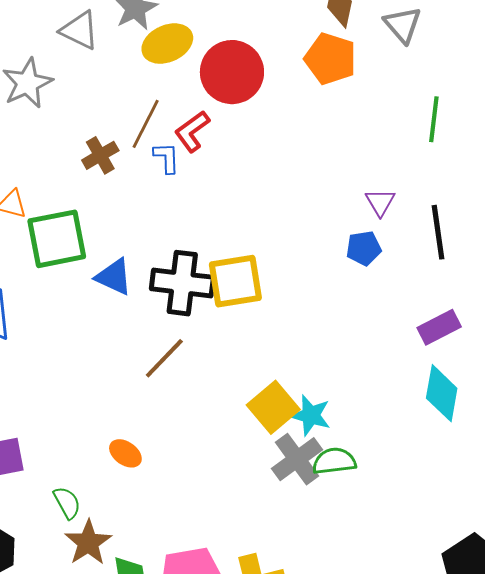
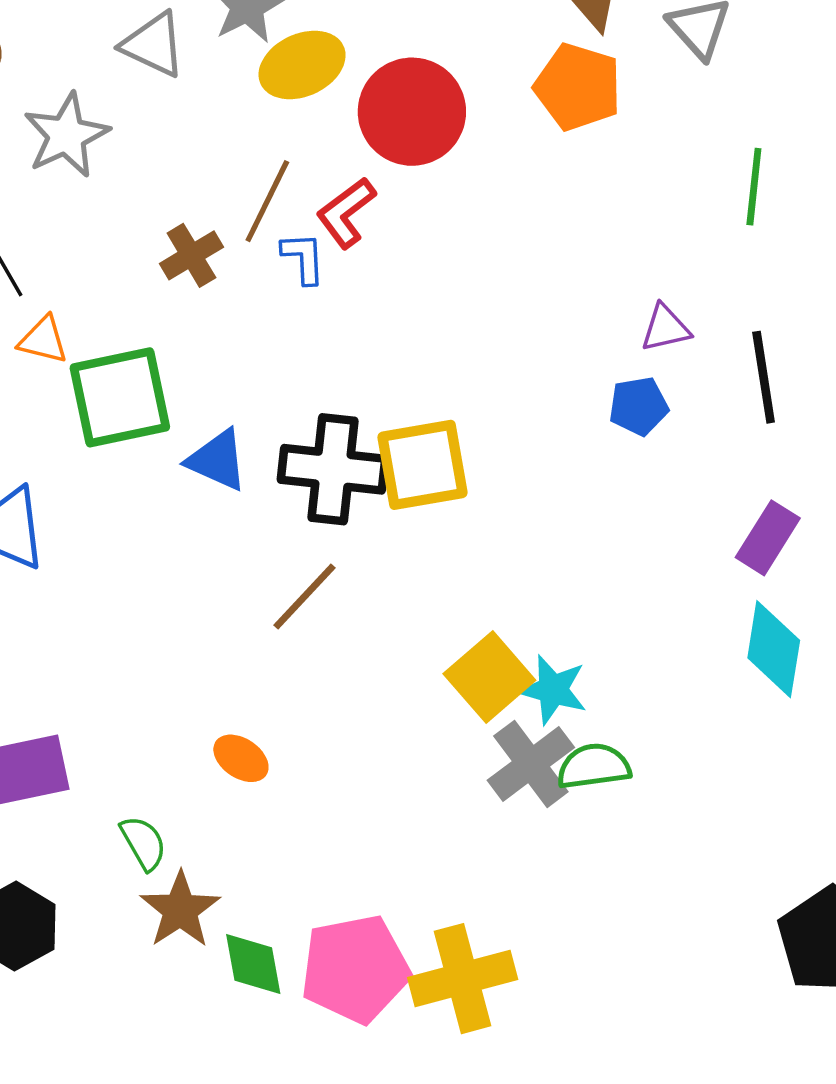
purple triangle: (380, 202) -> (665, 328), turned 48
purple rectangle: (439, 327) -> (768, 538), turned -30

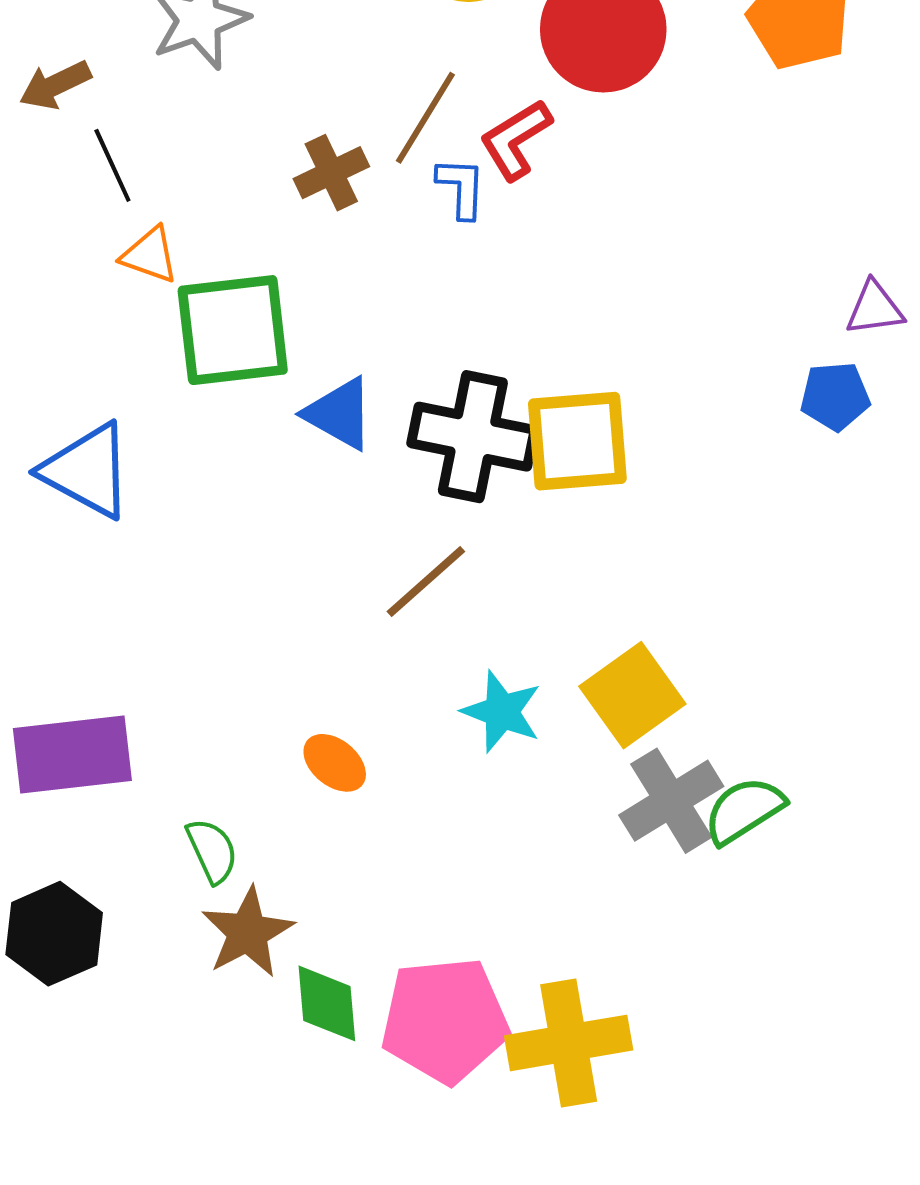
cyan star: (553, 690) -> (502, 712), moved
green semicircle: (594, 766) -> (744, 810), turned -30

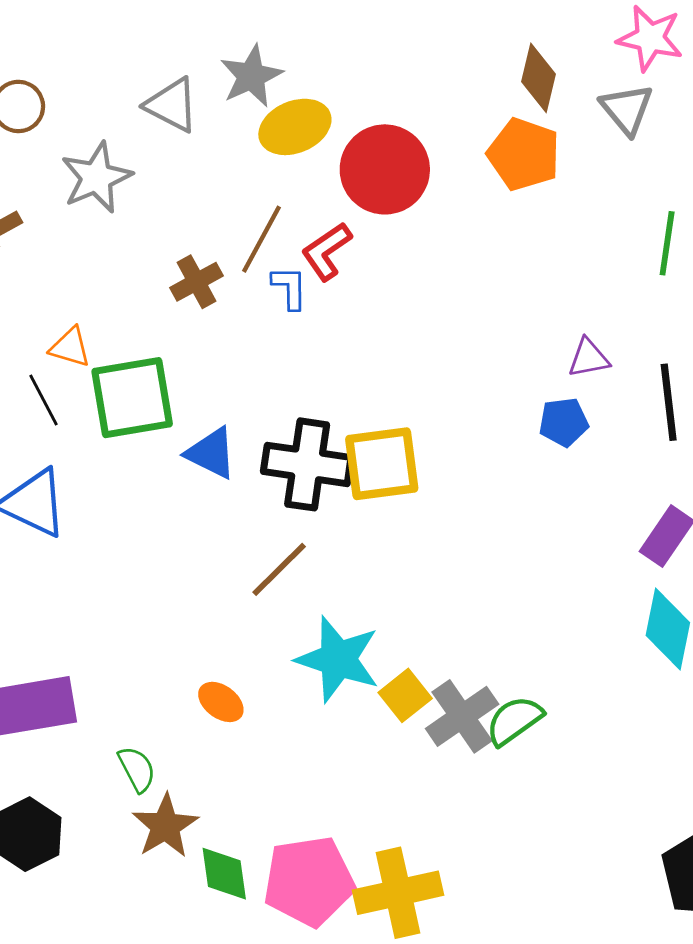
black line: (112, 165) -> (44, 400), moved
yellow square: (632, 695) -> (405, 695), moved, size x0.7
cyan star: (502, 712) -> (338, 659), size x1.5

